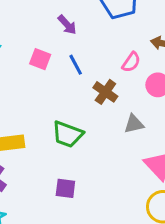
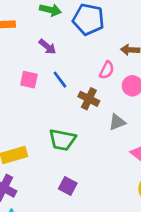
purple square: (65, 188) -> (68, 186), turned 30

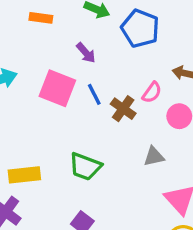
pink square: (29, 80) -> (57, 88), size x1.6
brown cross: (89, 99) -> (123, 109), moved

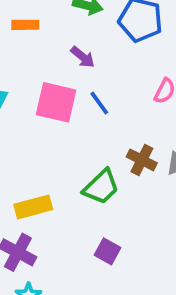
brown cross: (123, 109) -> (142, 160), moved
green trapezoid: (85, 167) -> (101, 187), turned -56

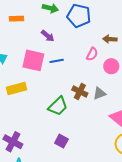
blue line: (99, 103) -> (57, 61), turned -64
yellow rectangle: (33, 207) -> (17, 88), moved

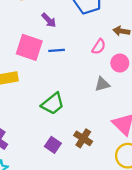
brown cross: (80, 92) -> (83, 138), moved
gray triangle: (99, 93) -> (102, 84), moved

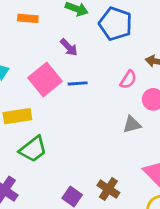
pink square: (29, 47) -> (45, 79), turned 32
green trapezoid: (53, 104) -> (33, 149), moved

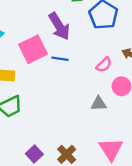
purple arrow: (69, 47) -> (59, 26), size x1.6

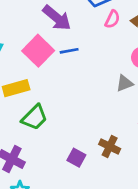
pink semicircle: (104, 65) -> (112, 19), moved

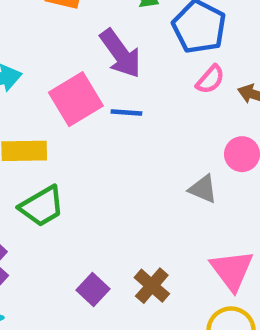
gray triangle: (125, 83) -> (203, 189), turned 30

